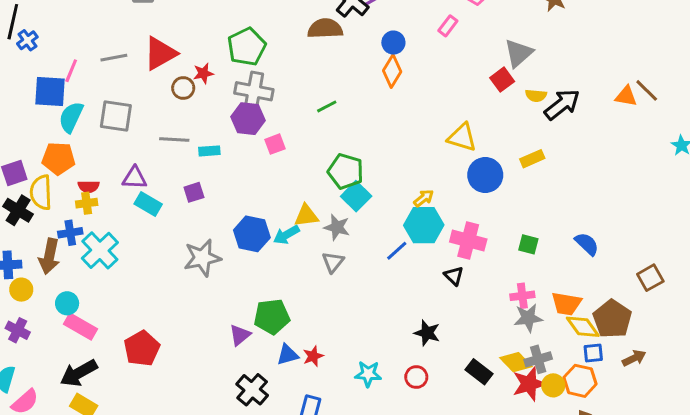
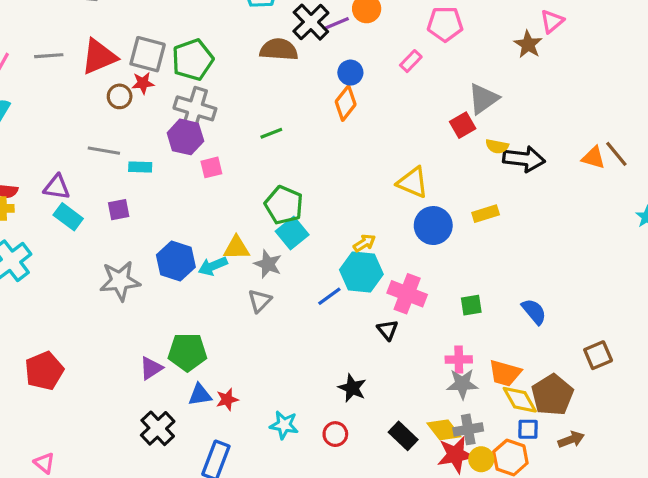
black arrow: (562, 104) -> (524, 159), turned 39
gray square: (116, 116) -> (148, 54), moved
green square: (528, 244) -> (471, 305), turned -30

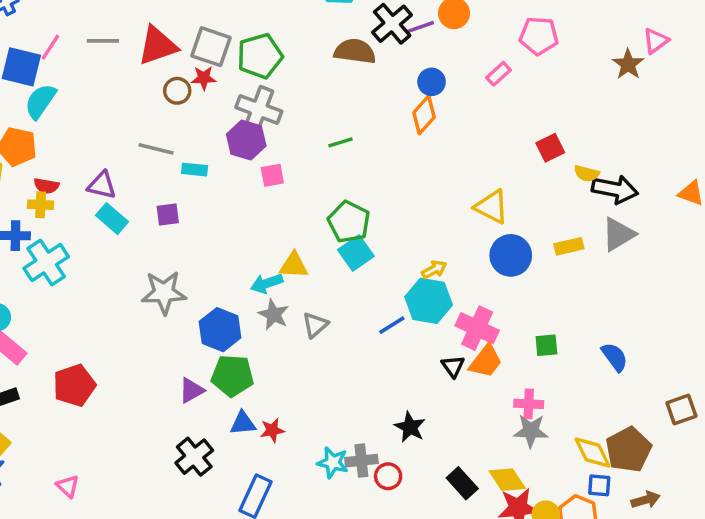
gray triangle: (483, 99) -> (618, 234), moved
blue hexagon: (176, 261) -> (220, 330), moved
gray star: (268, 264) -> (274, 315), moved
orange trapezoid: (505, 373) -> (486, 361), moved, turned -72
gray cross: (468, 429) -> (361, 461), moved

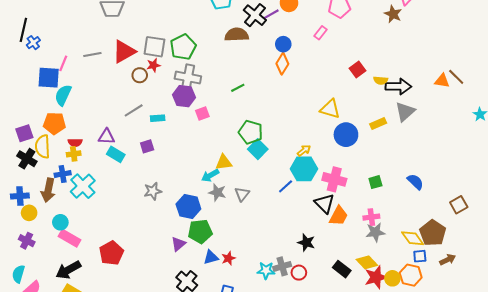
gray line: (156, 149) -> (134, 110), turned -36
gray star: (164, 293) -> (153, 191), size x0.7
orange trapezoid: (486, 361) -> (339, 216), moved
black triangle: (453, 366) -> (324, 203), size x1.5

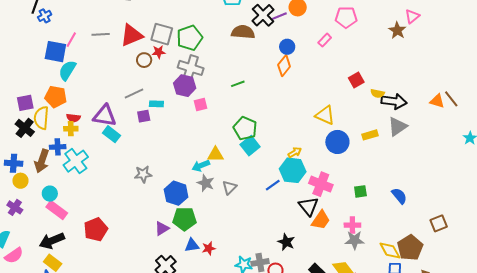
purple triangle: (106, 137) -> (105, 116), size x1.4
purple square: (147, 146) -> (144, 116), moved

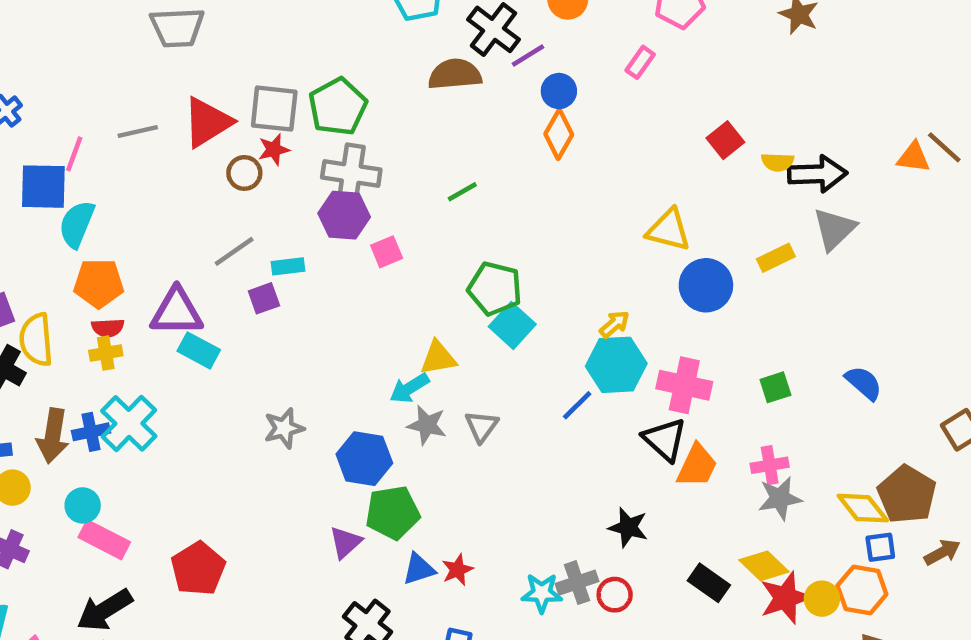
purple line: (279, 16) -> (528, 56), moved
orange pentagon: (56, 97) -> (99, 283), moved
blue cross: (58, 147) -> (91, 432), moved

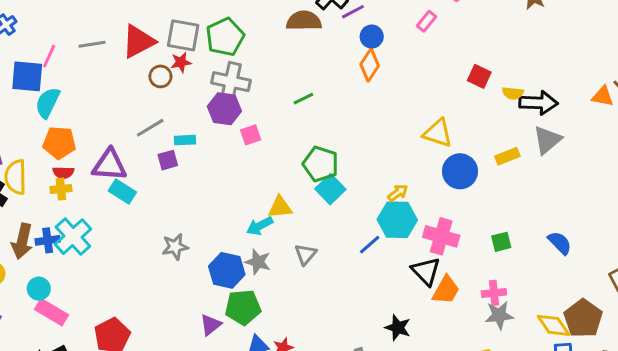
red square: (725, 140) -> (479, 76), turned -30
gray star: (427, 425) -> (258, 262), moved

